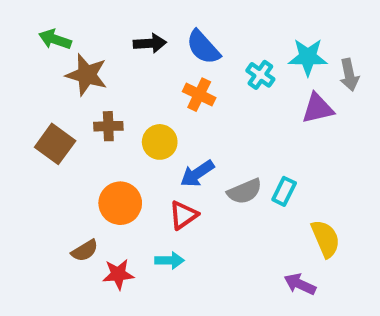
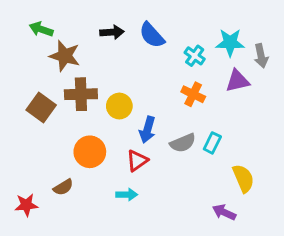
orange cross: (199, 95) -> (193, 94), moved
brown cross: (108, 126) -> (81, 94), size x1.5
blue arrow: (197, 174) -> (147, 130), turned -40
red star: (118, 274) -> (26, 205), moved

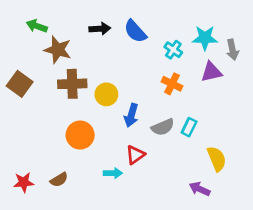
brown square: (41, 107) -> (20, 84), moved
red triangle: (137, 161) -> (135, 155), moved
brown semicircle: (63, 187) -> (59, 180), moved

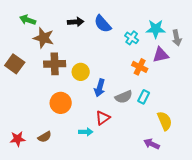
orange cross: (172, 84) -> (140, 67), moved

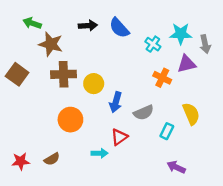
cyan rectangle: (144, 97) -> (167, 131), moved
yellow semicircle: (165, 121) -> (191, 114), moved

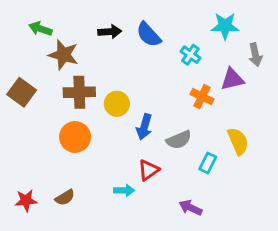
cyan star: (181, 34) -> (225, 26), moved
orange circle: (70, 120) -> (75, 137), moved
purple arrow: (176, 167) -> (190, 208), moved

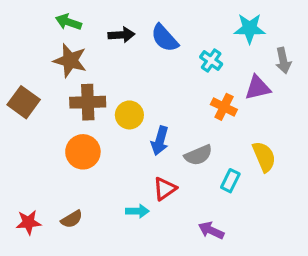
green arrow: (40, 29) -> (69, 22), moved

